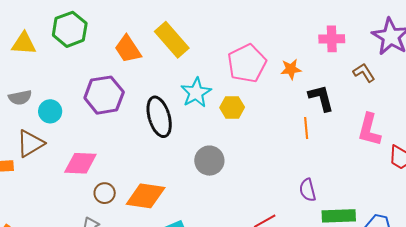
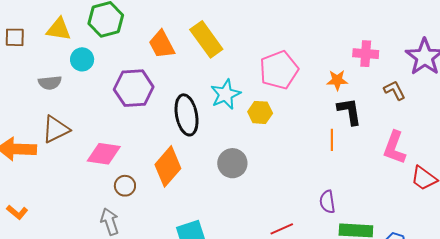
orange star: (291, 69) -> (337, 80), moved
cyan circle: (50, 111) -> (82, 59), moved
orange diamond: (146, 196) -> (168, 166), moved, turned -63

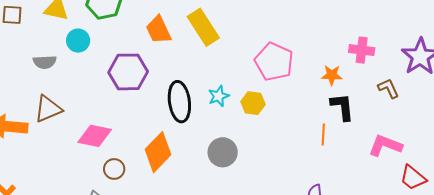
pink pentagon: (279, 70) -> (274, 62), turned -30
cyan star: (226, 94) -> (219, 96), moved, size x0.7
pink L-shape: (394, 148) -> (385, 145), turned 88

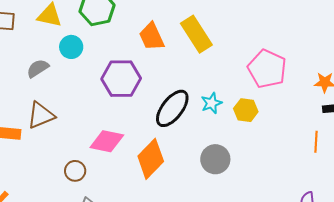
gray semicircle: (45, 62) -> (38, 68), turned 150
black ellipse: (179, 102) -> (172, 108), turned 45
pink diamond: (95, 136) -> (107, 141), moved
brown circle: (114, 169) -> (75, 171), moved

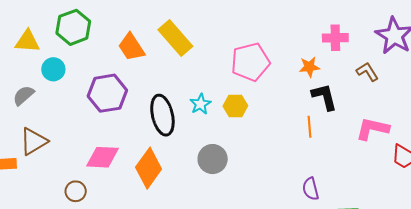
pink pentagon: (267, 69) -> (250, 62), turned -30
black ellipse: (172, 108) -> (162, 115), turned -42

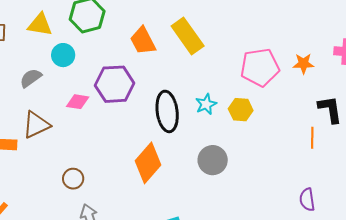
orange star: (309, 67) -> (303, 64), moved
pink diamond: (103, 157) -> (78, 102), moved, size x0.7

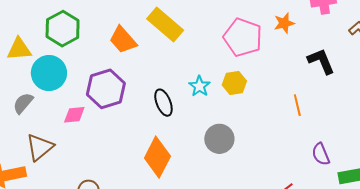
cyan circle: (63, 55) -> (49, 73), size x1.5
pink pentagon: (260, 67) -> (243, 37), turned -30
black ellipse: (167, 111) -> (163, 103), size x0.7
orange line: (312, 138) -> (297, 105), moved

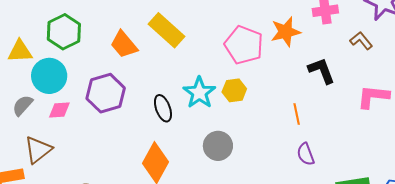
orange star: (284, 23) -> (286, 32), size x1.4
cyan star: (199, 86) -> (199, 93), size x1.5
pink diamond: (74, 115) -> (59, 110), moved
purple semicircle: (321, 154) -> (306, 154), moved

